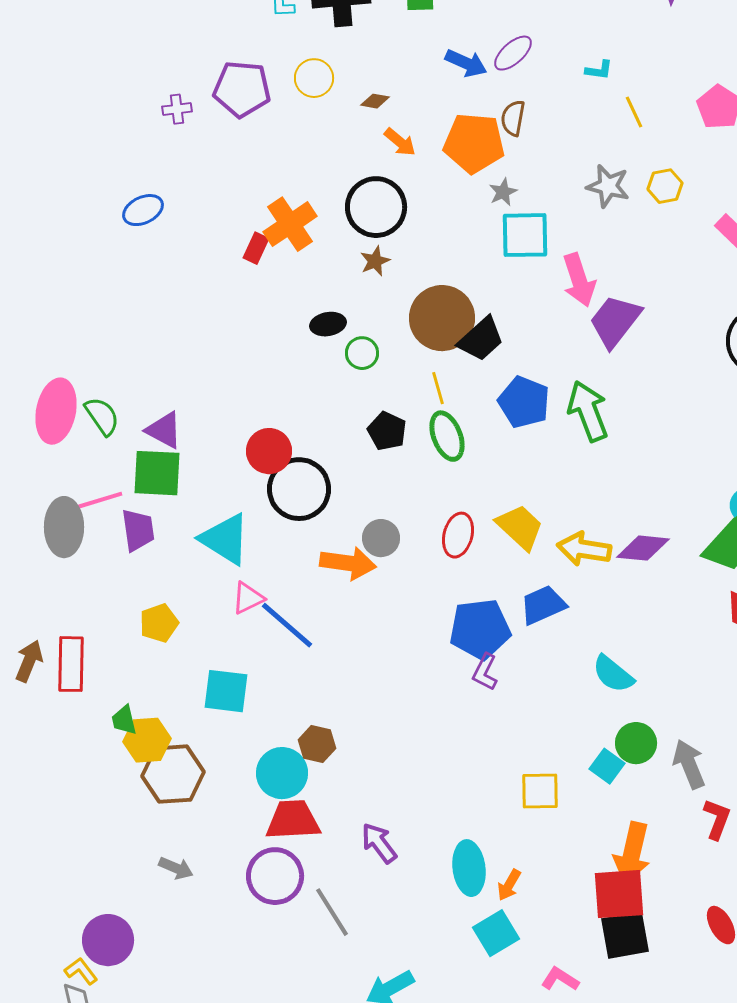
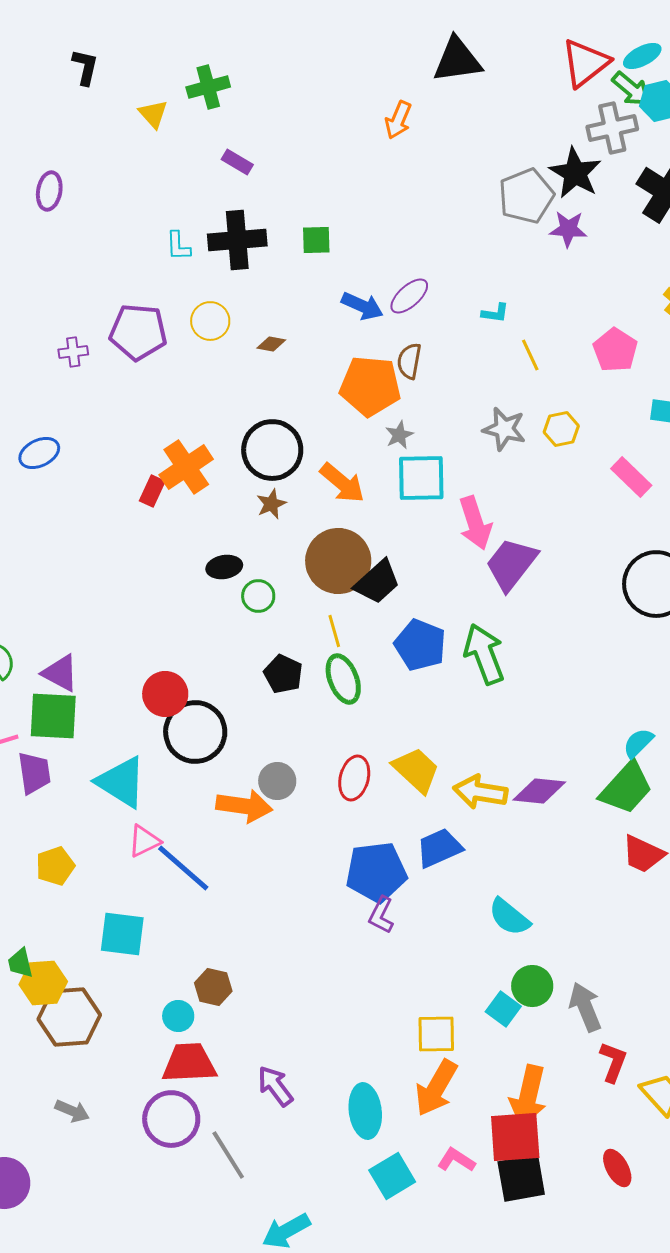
orange arrow: (400, 142) -> (342, 483), moved, size x1.4
cyan circle: (282, 773) -> (178, 1016), size x0.6
orange arrow: (509, 885) -> (436, 1088), moved, size x1.8
pink L-shape: (560, 979) -> (456, 1160), moved

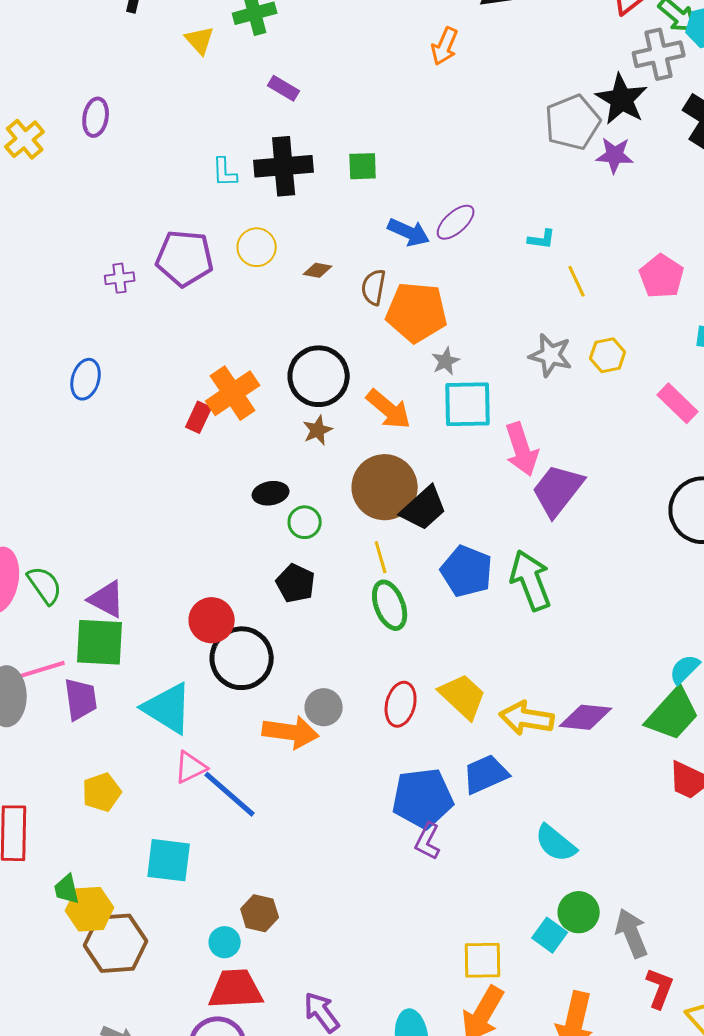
brown semicircle: (409, 361) -> (374, 287), moved
blue ellipse: (39, 453) -> (86, 379), turned -48
black pentagon: (283, 674) -> (296, 583), moved

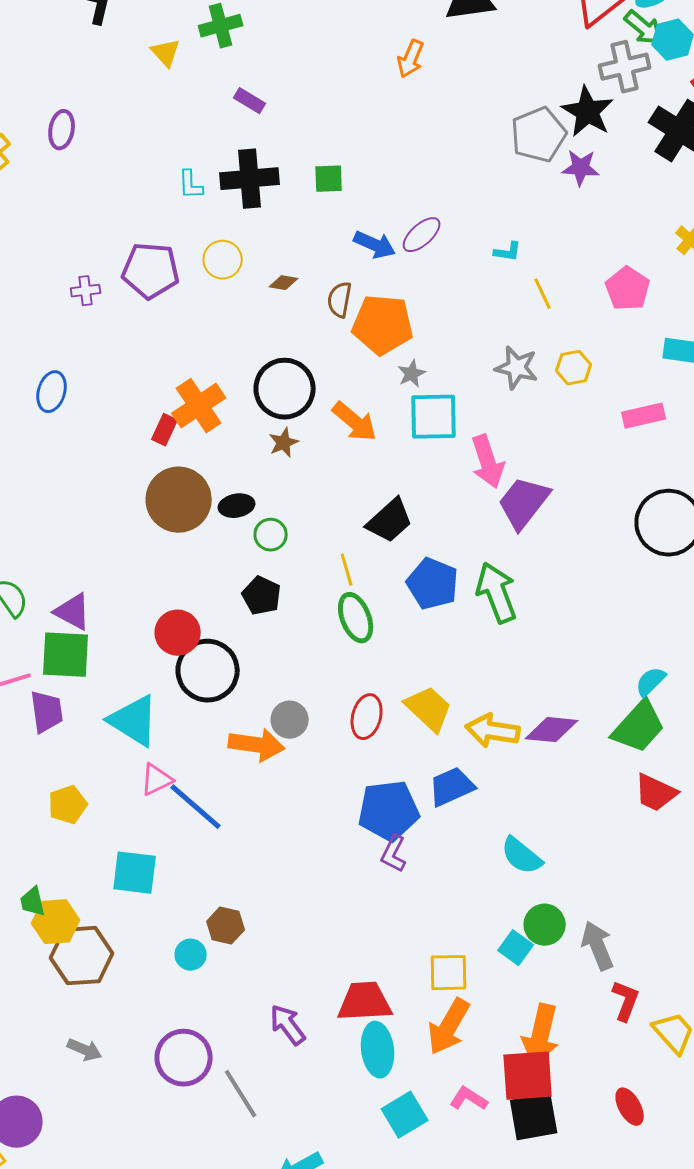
pink rectangle: (678, 403) -> (644, 416), turned -57
brown circle: (385, 487) -> (179, 500), moved
red trapezoid: (236, 989) -> (365, 1002), moved

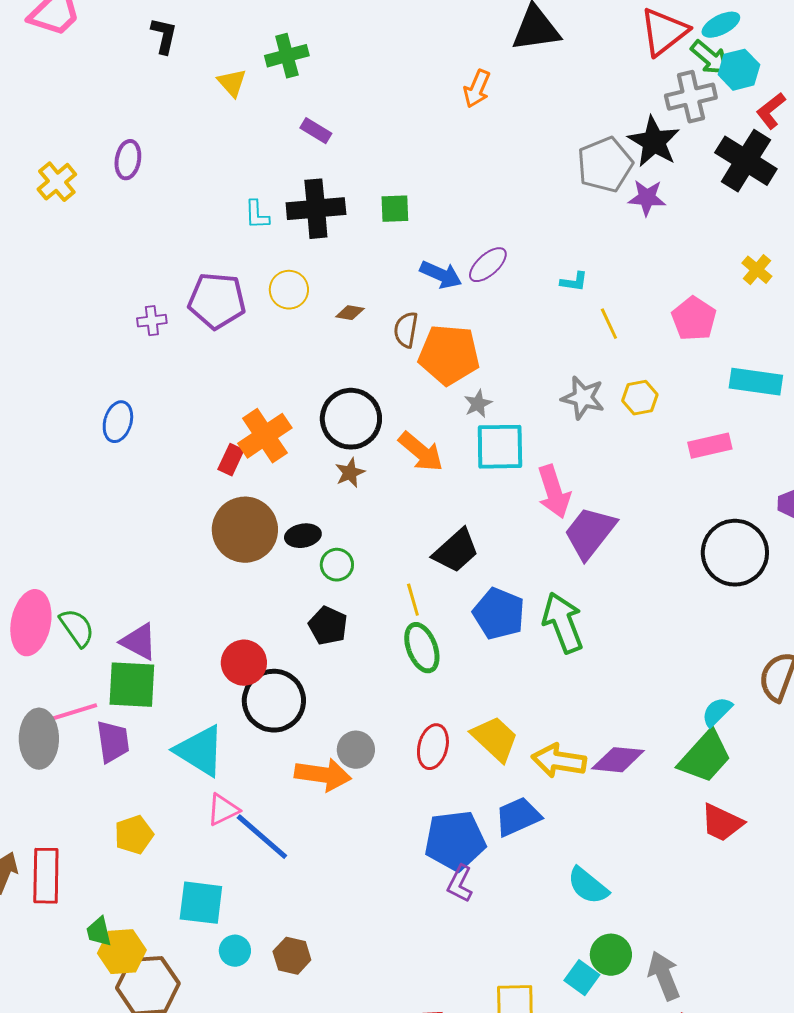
cyan circle: (191, 955) -> (235, 951), moved

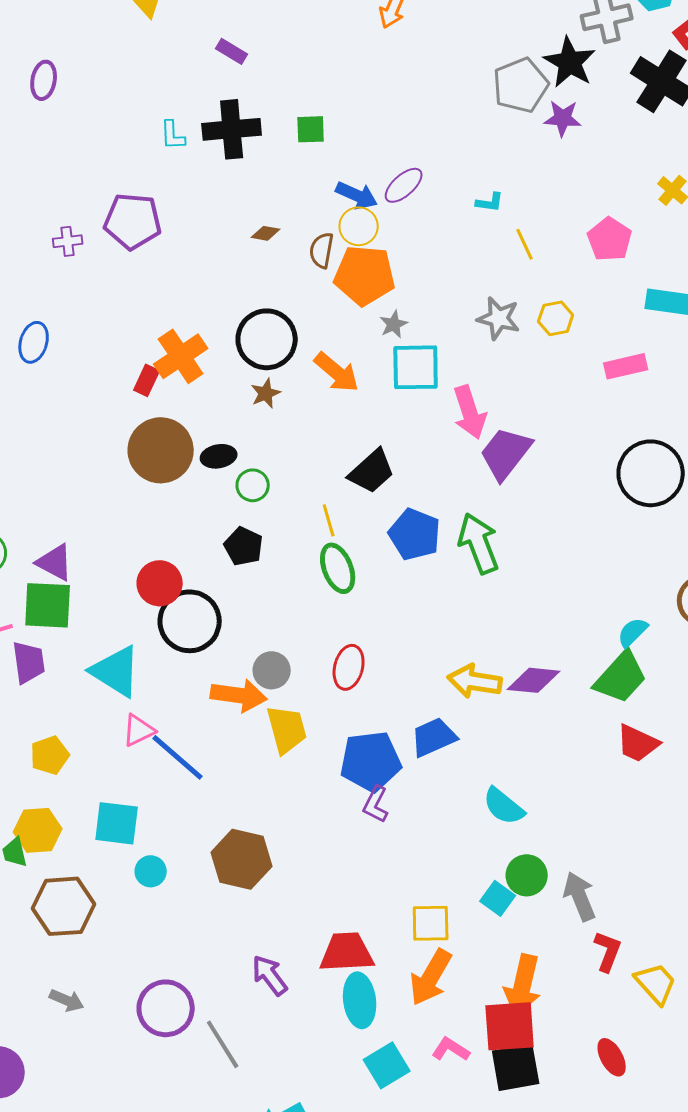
yellow circle: (289, 290) -> (359, 226), moved
yellow trapezoid: (495, 739) -> (287, 729), moved, turned 32
yellow hexagon: (122, 952) -> (38, 830), moved
brown hexagon: (292, 956) -> (242, 859), moved, size x1.6

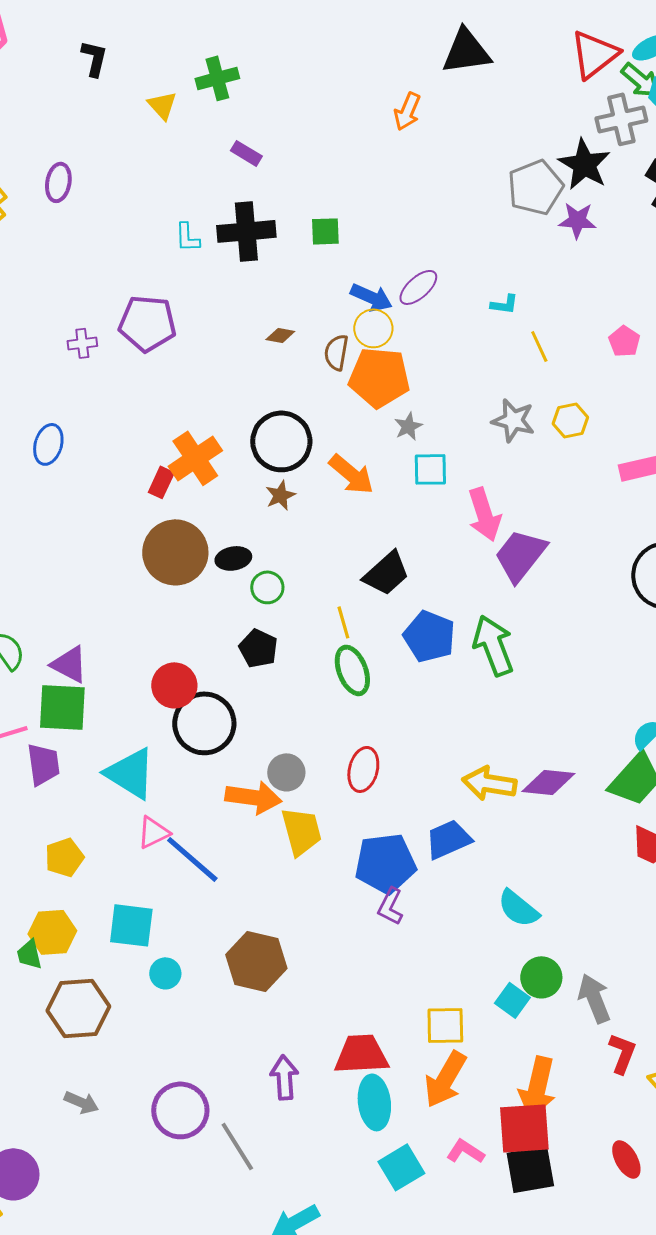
pink pentagon: (610, 239) -> (624, 341), size x0.7
cyan square: (416, 367) -> (430, 469), size x0.7
purple arrow: (270, 975) -> (284, 1077), turned 33

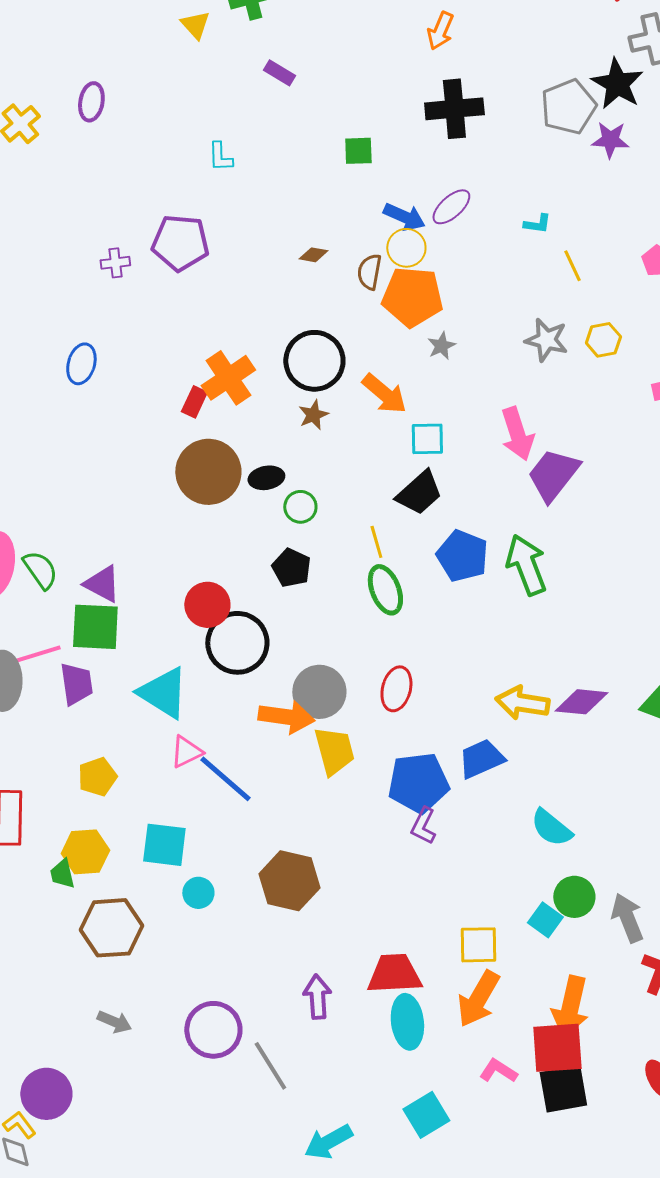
black cross: (246, 231) -> (454, 109), moved
cyan square: (430, 469) -> (427, 439), moved
gray circle: (286, 772) -> (319, 692), size x1.4
cyan square: (401, 1167) -> (426, 1115), moved

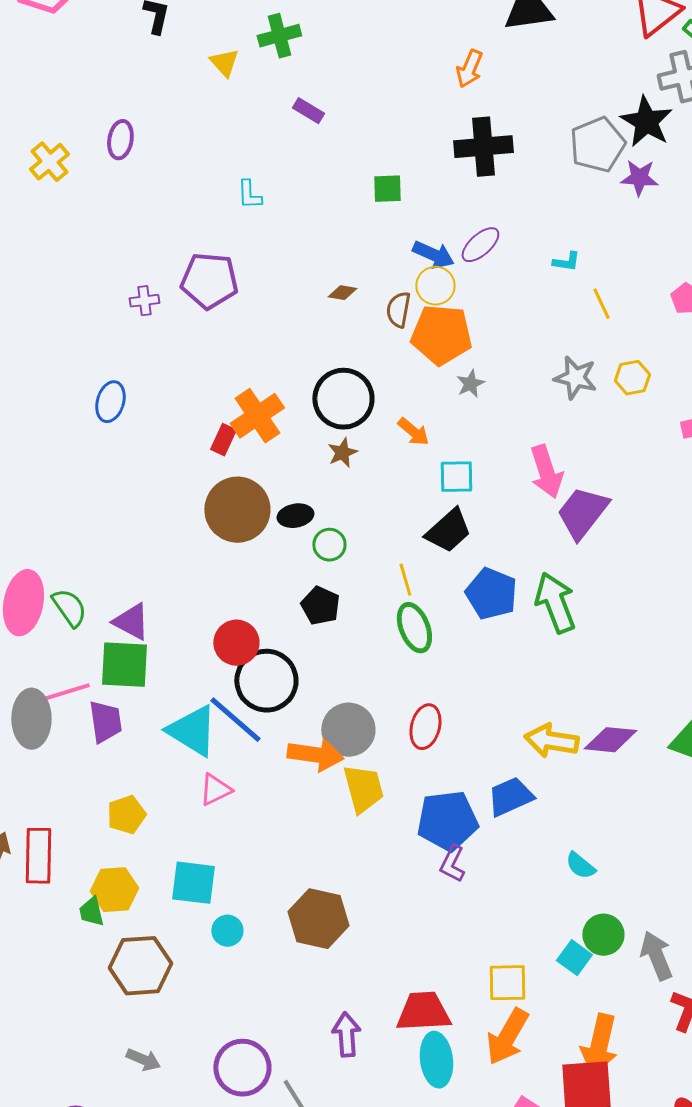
orange arrow: (384, 394) -> (413, 432), size x0.7
blue line: (225, 779) -> (235, 720), moved
cyan semicircle: (551, 828) -> (580, 866), size x0.7

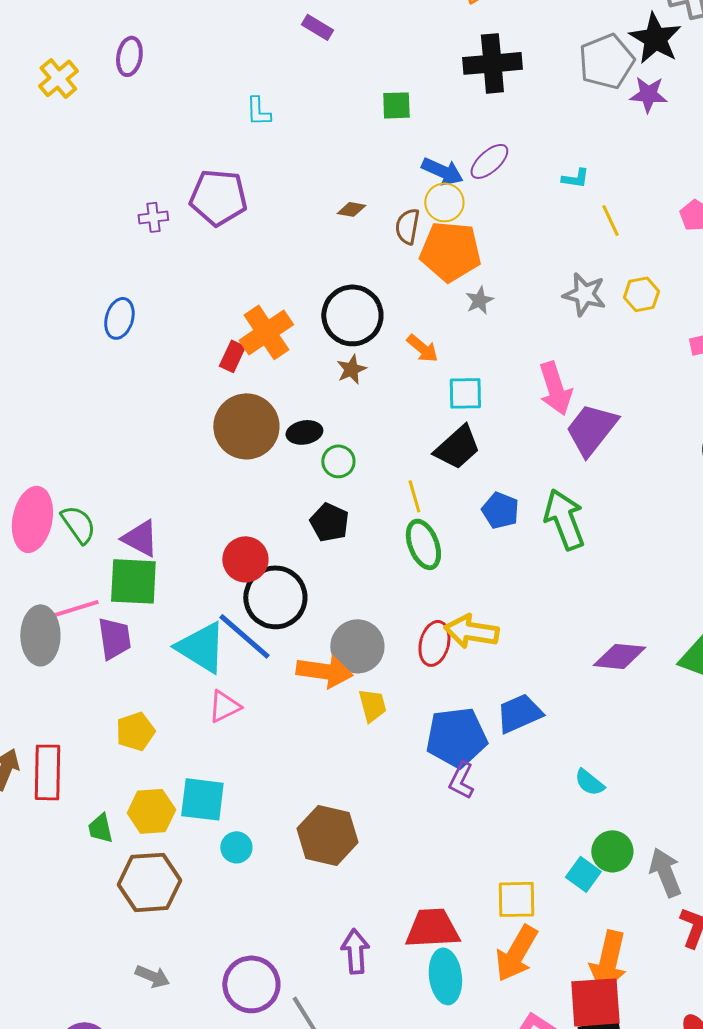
blue pentagon: (491, 594) -> (500, 510), size x0.7
yellow arrow: (551, 741) -> (471, 631), moved
yellow trapezoid: (363, 789) -> (372, 705), size x0.7
yellow hexagon: (114, 890) -> (151, 811), moved

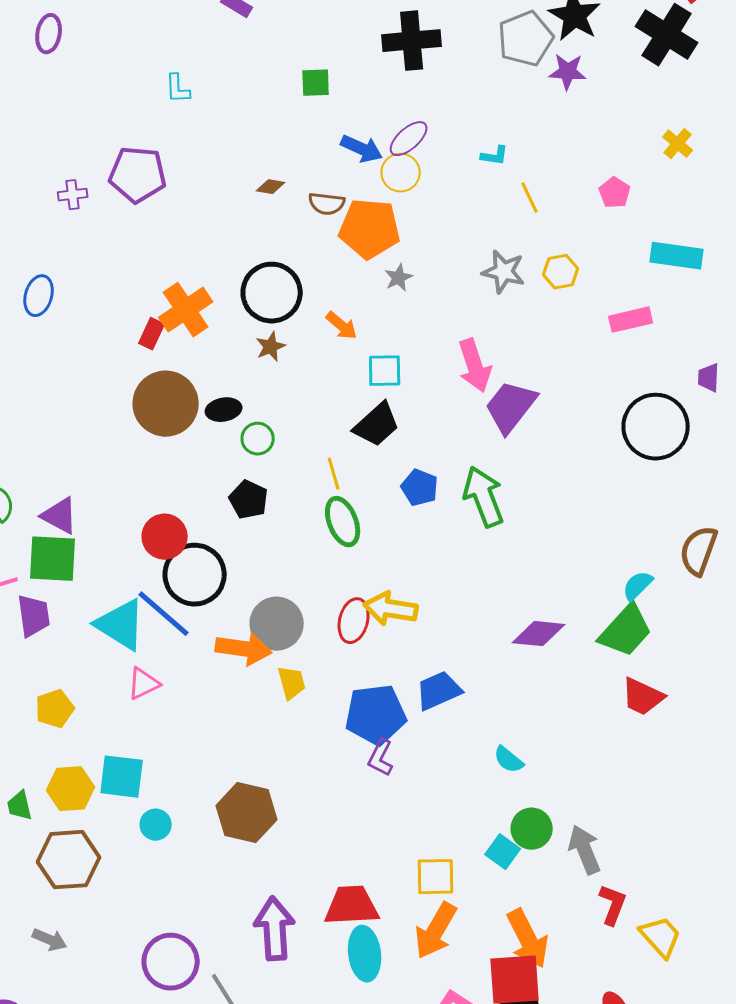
yellow circle: (444, 202) -> (401, 173), moved
brown semicircle: (407, 226) -> (327, 204), turned -93
purple arrow: (355, 951) -> (275, 929), size x1.4
orange arrow: (608, 961) -> (528, 939), turned -40
gray arrow: (152, 976) -> (50, 940), moved

